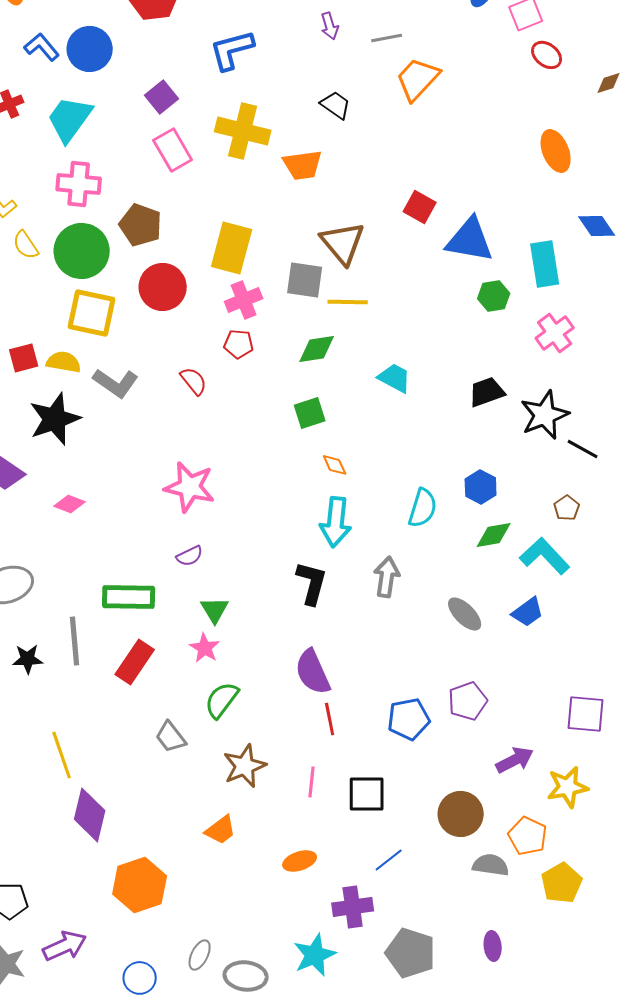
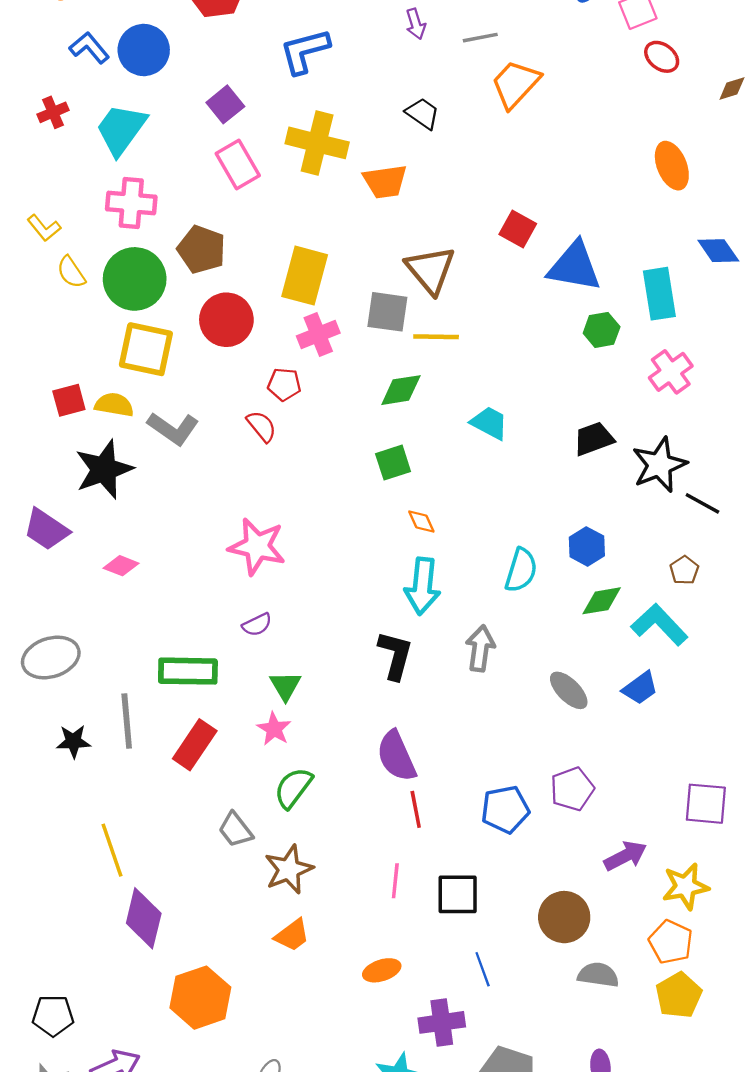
red pentagon: (239, 344) -> (284, 384), moved
brown star: (245, 766) -> (289, 869), moved
orange pentagon: (528, 836) -> (671, 942), moved
blue line: (389, 860) -> (483, 969), turned -72

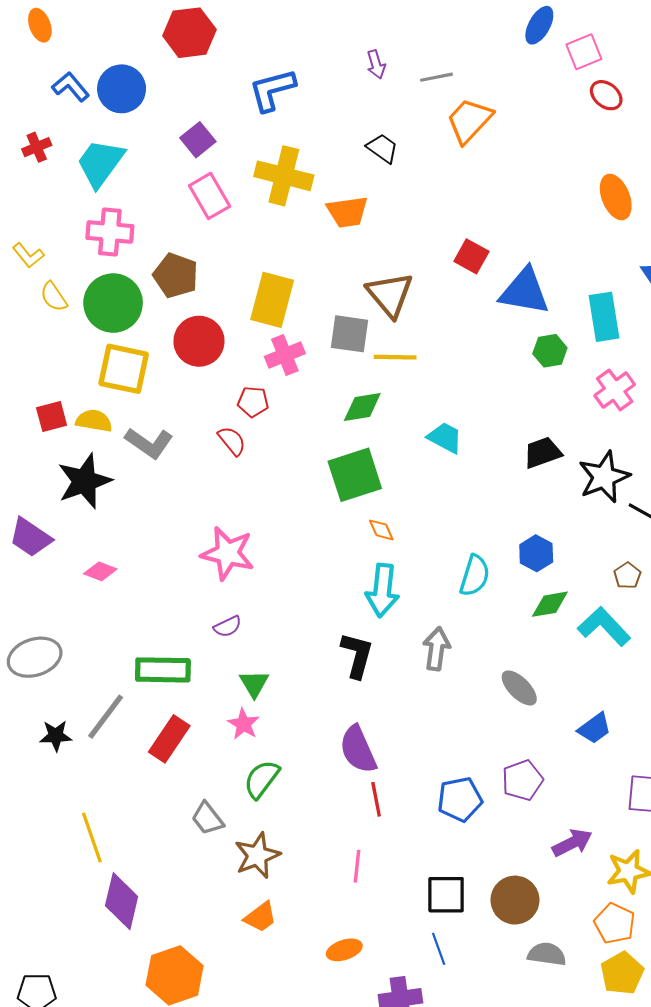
green square: (393, 463) -> (355, 475), size x1.6
blue trapezoid: (640, 688) -> (594, 728), moved
gray line: (127, 721) -> (106, 717), turned 42
black square: (458, 894) -> (446, 895), moved

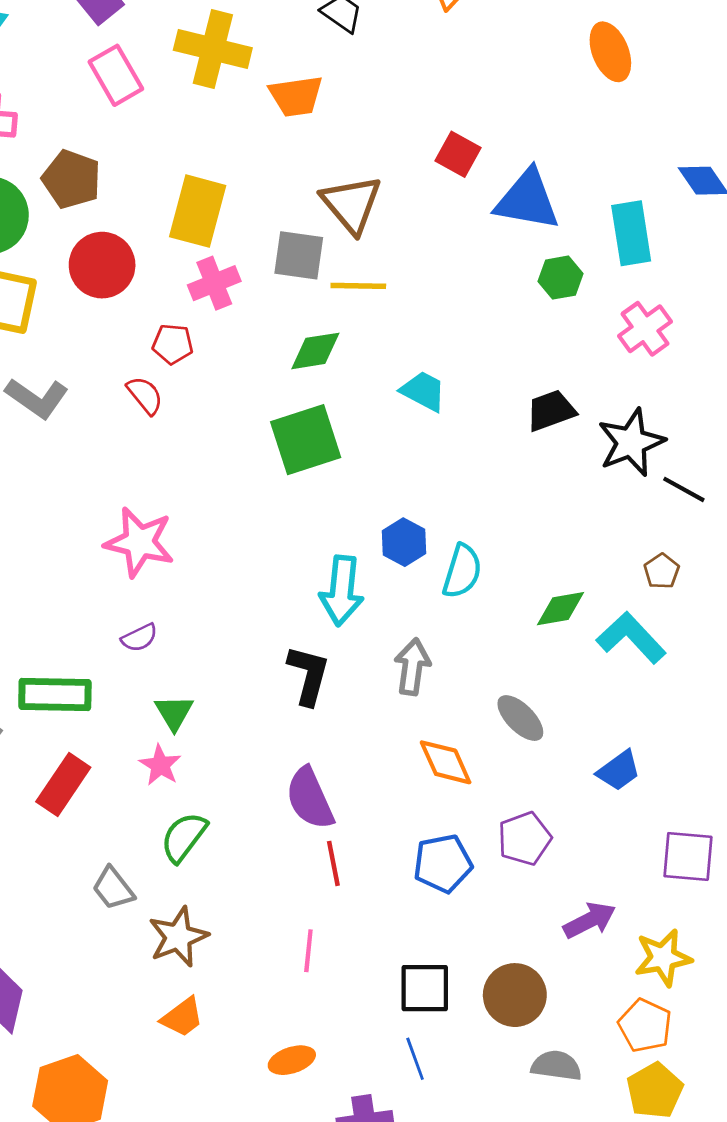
orange ellipse: (616, 197) -> (610, 52), moved
orange diamond: (381, 530) -> (446, 762), moved, size x1.6
blue hexagon: (536, 553) -> (404, 542), moved

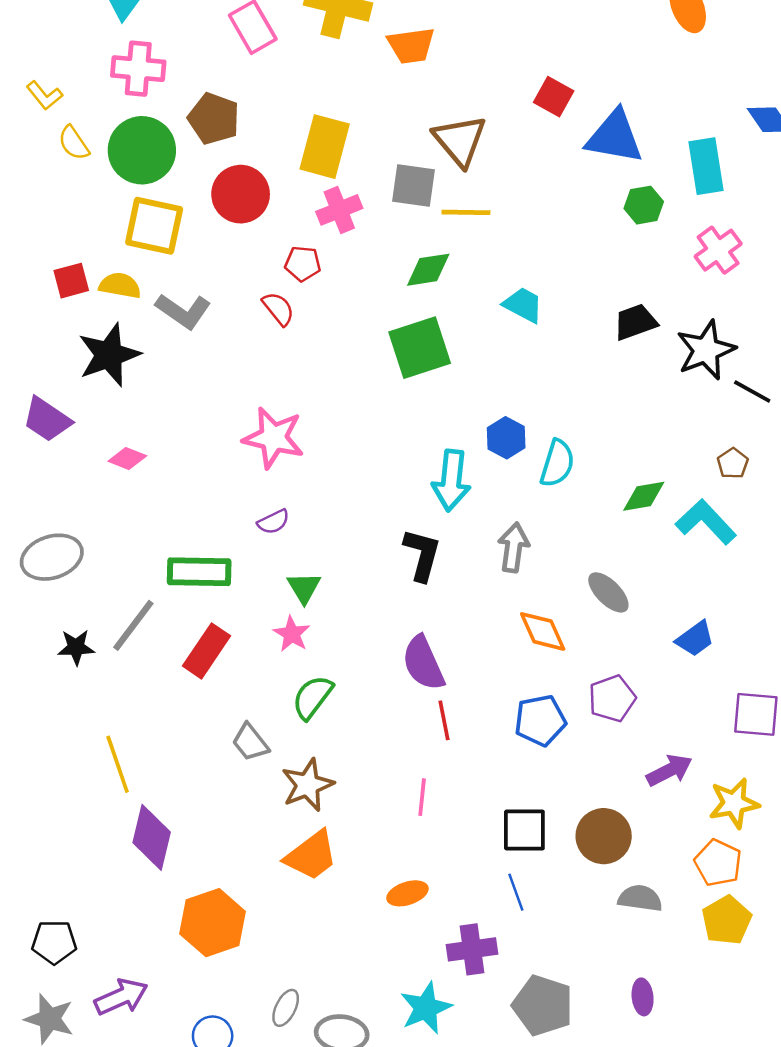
orange trapezoid: (182, 1017) -> (311, 856), size x1.4

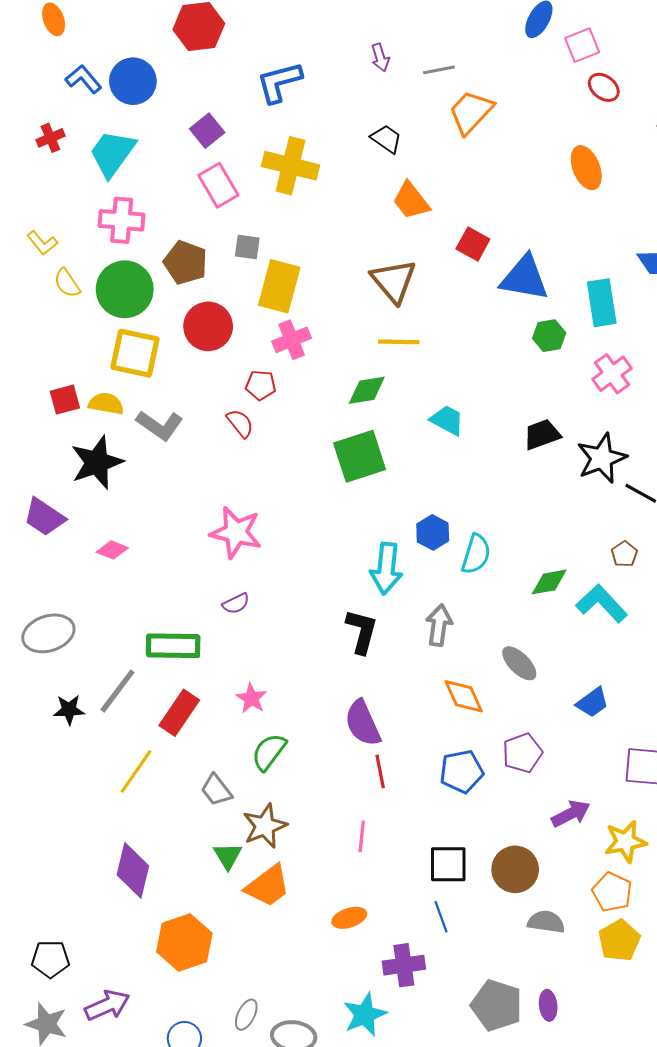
orange trapezoid: (411, 45) -> (411, 201), moved, turned 60
gray square: (414, 186) -> (247, 247), moved, size x0.7
green triangle: (304, 588) -> (228, 856), moved
yellow line: (118, 764) -> (136, 771), moved, turned 54
gray pentagon: (543, 1005) -> (497, 1005), moved

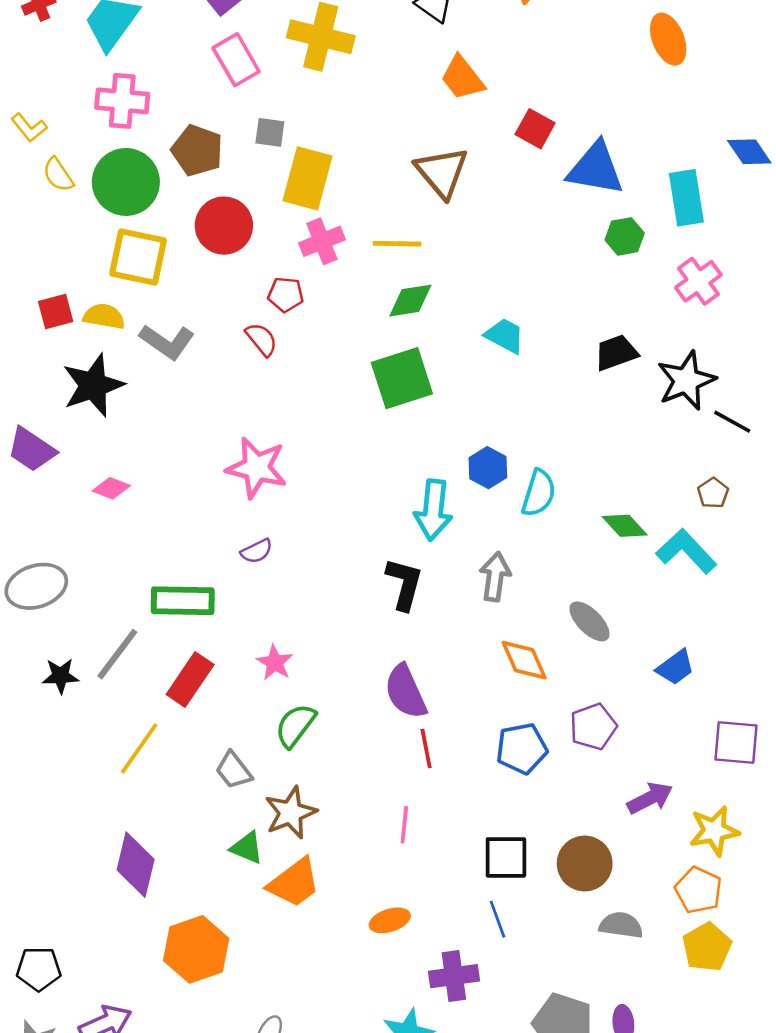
yellow line: (399, 342) -> (397, 244), moved
green diamond: (549, 582) -> (625, 526), turned 57
green triangle: (228, 856) -> (247, 848), turned -36

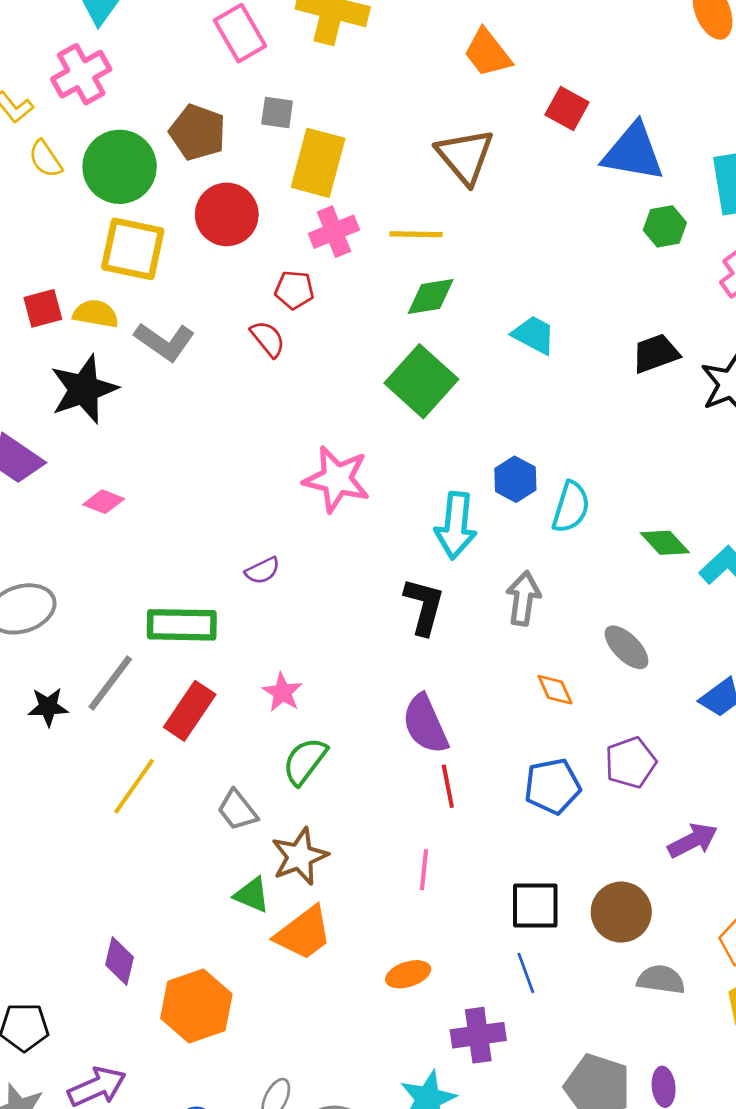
pink cross: (122, 101) -> (81, 74), moved, turned -34
green square: (402, 378) -> (421, 381), turned -30
pink star: (257, 468) -> (337, 479), moved
orange diamond: (524, 660) -> (555, 690), size x0.7
purple diamond: (136, 865) -> (120, 961), moved, size x0.7

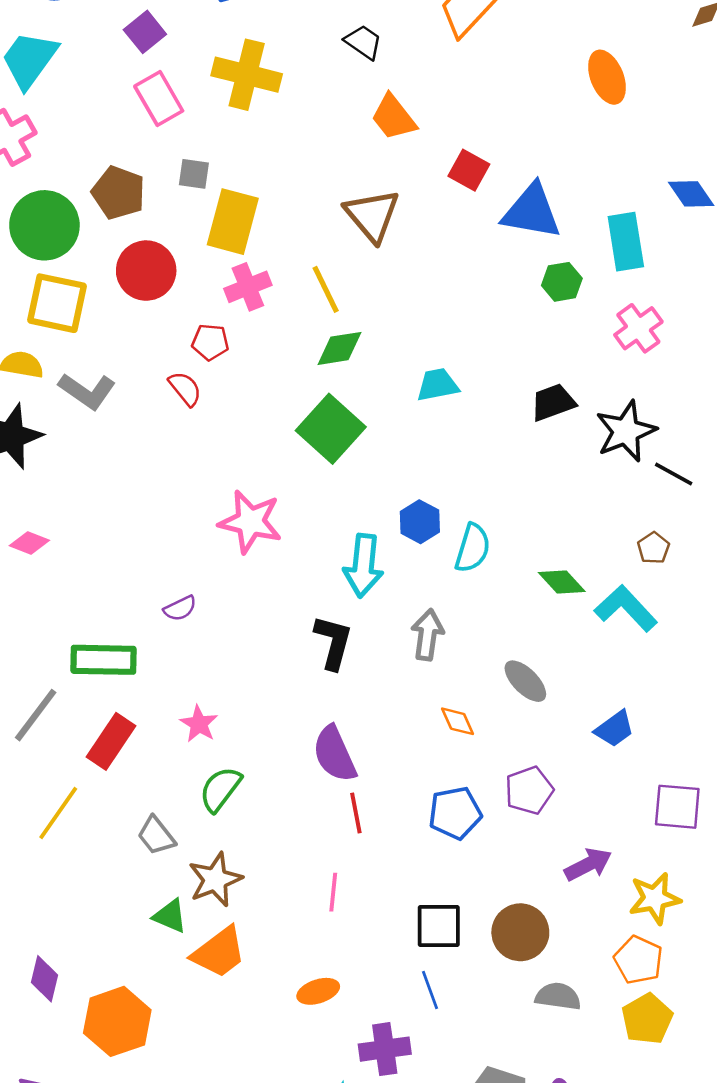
yellow line: (416, 234) -> (326, 289), turned 63
cyan trapezoid: (534, 335) -> (437, 385), turned -39

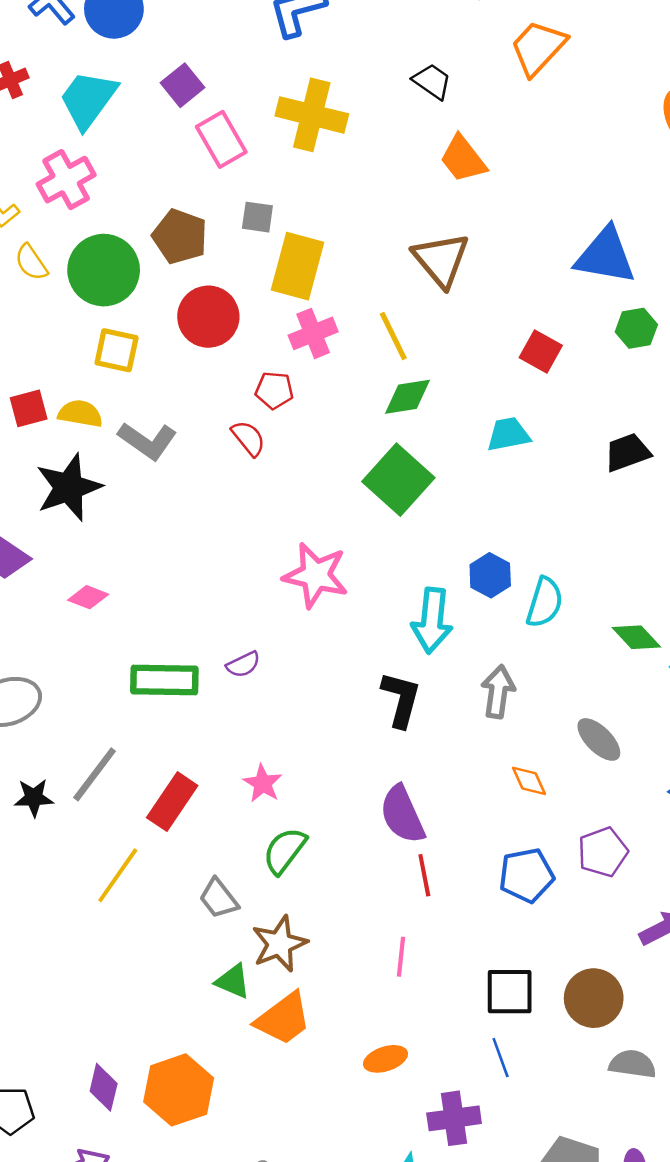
purple square: (145, 32) -> (182, 85), moved
red square: (469, 170) -> (541, 352), moved
yellow square: (57, 303) -> (117, 350), size x0.7
green rectangle: (103, 660) -> (164, 680), moved
purple diamond: (44, 979) -> (104, 1087), moved

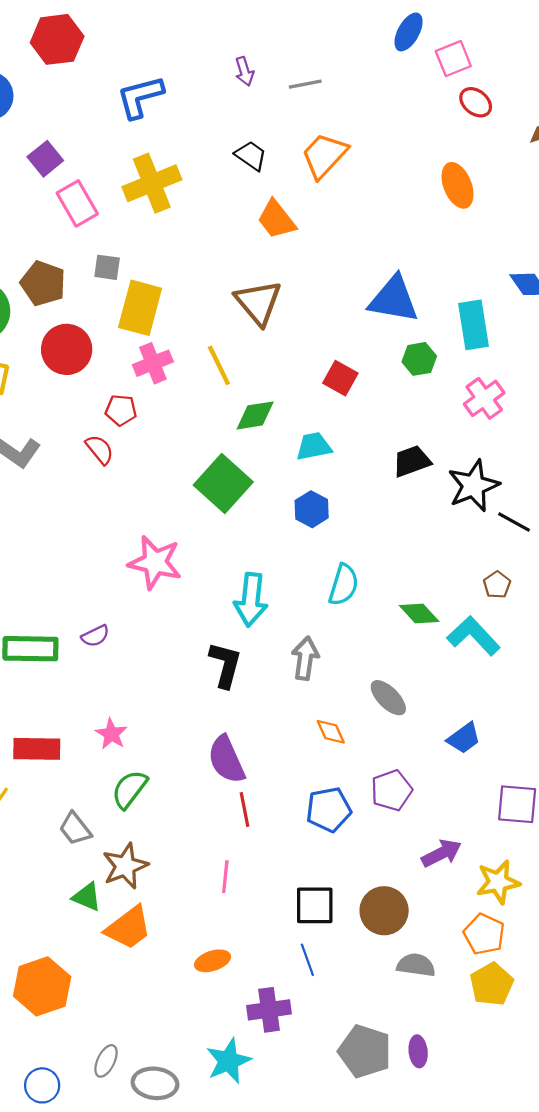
orange trapezoid: (538, 48) -> (324, 156), moved
yellow cross: (312, 115) -> (152, 183), turned -36
green diamond: (407, 397) -> (255, 415), moved
blue hexagon: (490, 575) -> (312, 509), moved
red rectangle: (172, 802) -> (37, 749), turned 57

